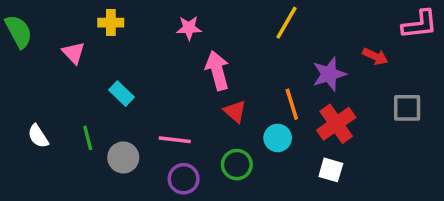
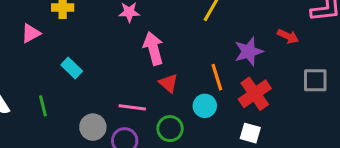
pink triangle: (74, 53) -> (31, 33), turned 45
pink line: (175, 140) -> (132, 107), moved
gray circle: (123, 157) -> (93, 127), moved

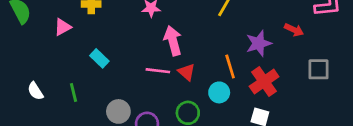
pink line: (132, 107) -> (158, 71), moved

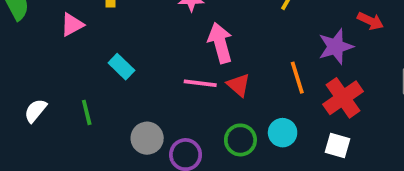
red arrow: (294, 30) -> (370, 21), moved
white semicircle: (35, 91) -> (35, 111), turned 72
cyan circle: (219, 92) -> (283, 133), moved

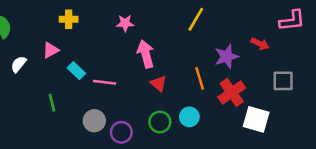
red arrow: (370, 21) -> (260, 44), moved
pink triangle: (72, 25) -> (51, 50), moved
pink line: (200, 83) -> (105, 82), moved
white semicircle: (35, 111) -> (19, 64), moved
white square: (337, 145) -> (256, 119), moved, size x1.5

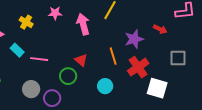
yellow cross: (69, 19) -> (26, 22), moved, turned 32
pink arrow: (146, 54) -> (83, 24), moved
green circle: (160, 122) -> (68, 76), moved

